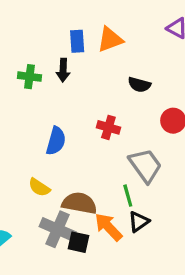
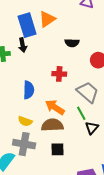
blue rectangle: (77, 41) -> (27, 25), size x1.6
orange arrow: (108, 227) -> (55, 107), moved
gray cross: (58, 229) -> (24, 144), moved

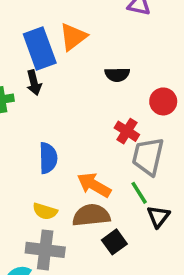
red cross: (59, 74) -> (127, 131), moved, turned 32
gray trapezoid: (88, 92) -> (148, 156), turned -115
black square: (58, 149) -> (114, 242), moved, turned -32

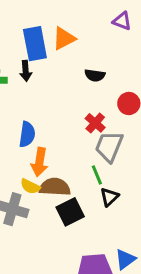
orange arrow: (94, 185) -> (39, 162), moved, turned -120
yellow semicircle: (45, 211) -> (30, 186), moved
black square: (114, 242) -> (70, 212), size x1.4

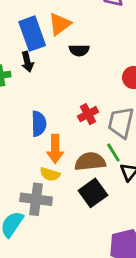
black semicircle: (95, 75) -> (79, 50), moved
red cross: (95, 123) -> (88, 114), moved, turned 30
brown semicircle: (55, 187) -> (90, 161), moved

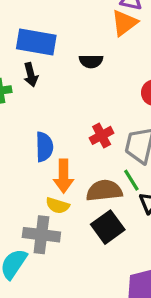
orange triangle: (60, 24) -> (124, 23), moved
blue rectangle: (32, 34) -> (36, 42), turned -60

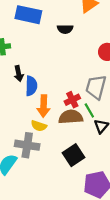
black arrow: (31, 75) -> (19, 74), moved
red cross: (102, 135) -> (72, 100), moved
black square: (108, 227) -> (74, 155), moved

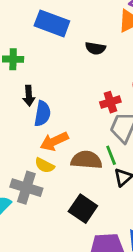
red cross: (72, 100) -> (110, 102), moved
orange arrow: (44, 106) -> (54, 141), turned 55
black square: (74, 155) -> (83, 209), turned -30

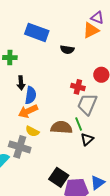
red cross: (110, 102) -> (78, 87), turned 32
orange arrow: (54, 141) -> (28, 111), moved
black square: (83, 209) -> (59, 177), moved

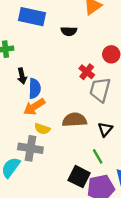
red cross: (78, 87) -> (87, 72), turned 32
green line: (79, 124) -> (98, 156), moved

